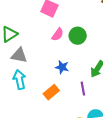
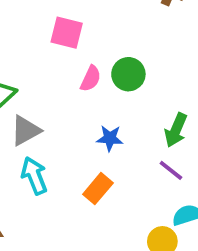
gray triangle: (19, 55) -> (26, 131), turned -30
purple line: (83, 89) -> (171, 170), moved, turned -32

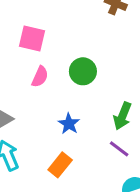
pink semicircle: (91, 79) -> (40, 77), moved
blue star: (110, 138) -> (69, 124), turned 30

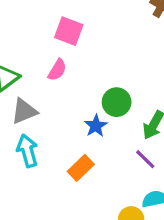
green circle: (83, 71) -> (117, 102), moved
pink semicircle: (40, 77) -> (57, 70), moved

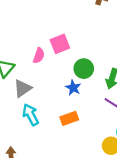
pink square: (69, 31) -> (60, 44), moved, turned -30
orange rectangle: (81, 168) -> (69, 118), turned 36

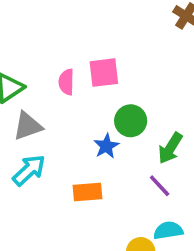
pink semicircle: (39, 56) -> (66, 82), turned 147
cyan arrow: (31, 115) -> (29, 170), turned 60

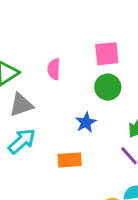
pink square: (104, 73) -> (107, 54), moved
green circle: (131, 121) -> (108, 87), moved

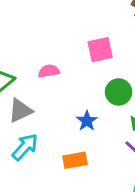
pink semicircle: (54, 69) -> (49, 71), turned 85
green circle: (108, 87) -> (119, 92), moved

